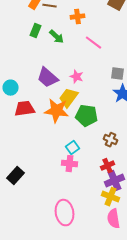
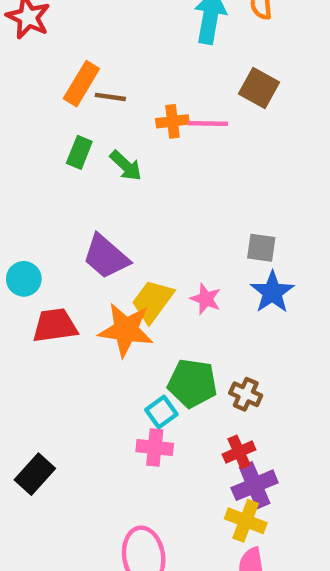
pink line: (94, 43) -> (208, 124), moved, turned -36
pink star: (76, 77) -> (206, 299), moved
green pentagon: (86, 116) -> (192, 383), moved

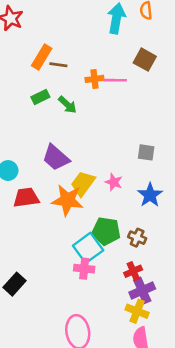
green rectangle: (79, 152) -> (40, 97), turned 42
blue star: (272, 292) -> (150, 195), moved
cyan square: (161, 412) -> (88, 248), size x1.6

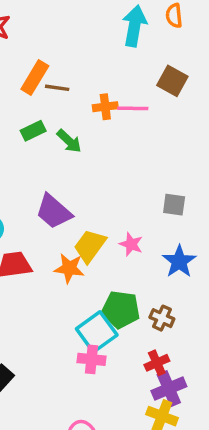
orange star: (67, 200) -> (69, 268), size x0.7

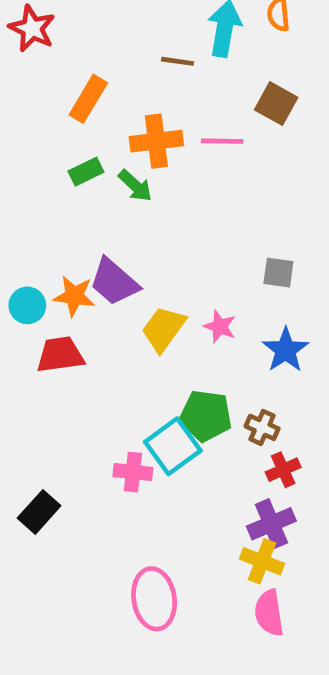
brown line: (57, 88) -> (178, 61), moved
orange cross: (105, 107) -> (156, 141), moved, size x1.5
orange star: (69, 268) -> (74, 296), moved
pink cross: (92, 359) -> (133, 472), moved
red cross: (157, 363) -> (283, 470), moved

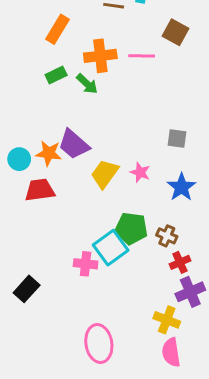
purple cross: (271, 524) -> (190, 292), moved

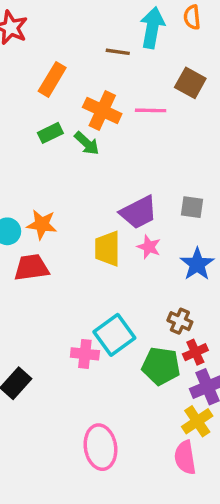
orange cross: (100, 56) -> (102, 110), turned 32
purple trapezoid: (74, 144) -> (138, 212), moved, turned -68
yellow trapezoid: (105, 174) -> (107, 249), turned -36
green pentagon: (131, 228) -> (161, 366), moved
yellow cross: (167, 320) -> (197, 421), moved, turned 35

